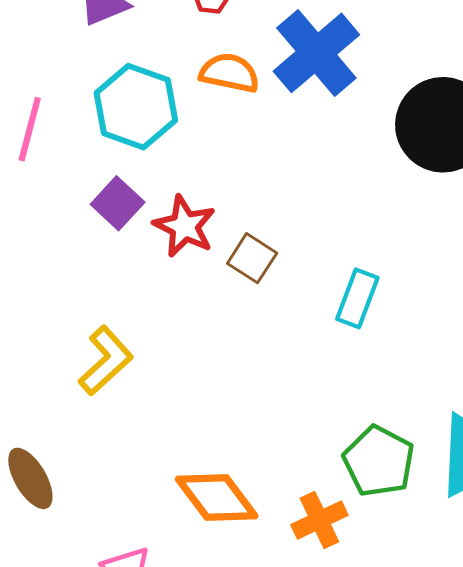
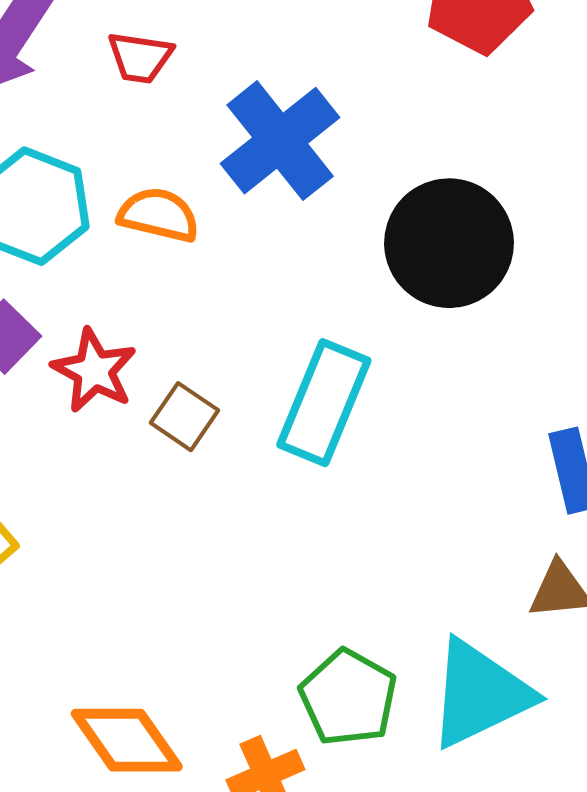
orange semicircle: (229, 73) -> (159, 215), moved
cyan rectangle: (357, 298) -> (324, 403), moved, size x1.5

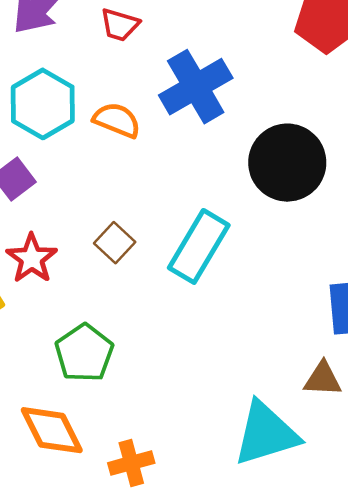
red star: (94, 371) -> (32, 258), moved
green pentagon: (348, 698) -> (84, 353), moved

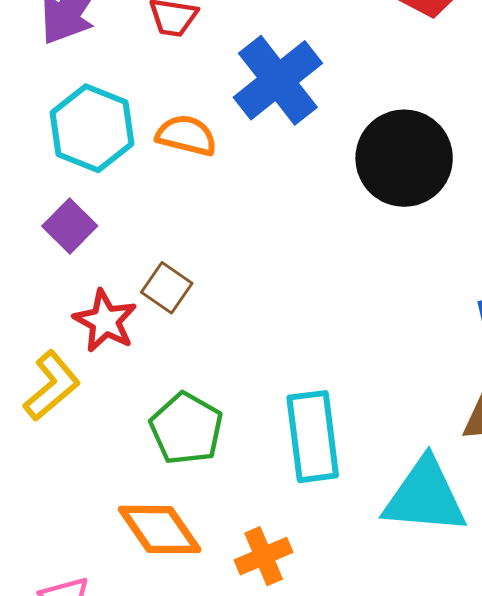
brown square: (115, 243) -> (167, 288), moved
cyan rectangle: (199, 246) -> (313, 437), moved, turned -30
cyan triangle: (266, 434) -> (425, 497), turned 30

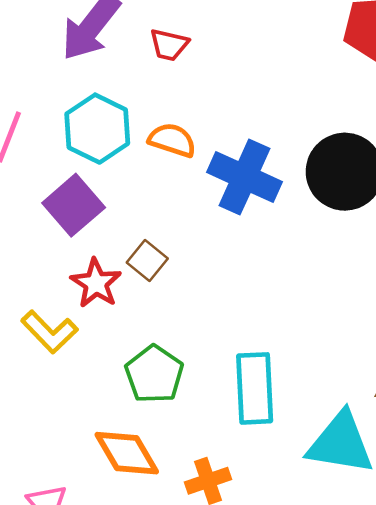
blue cross: (278, 80) -> (244, 177), moved, turned -32
purple square: (70, 226) -> (74, 205), size x1.4
yellow L-shape: (52, 386) -> (49, 332), turned 82

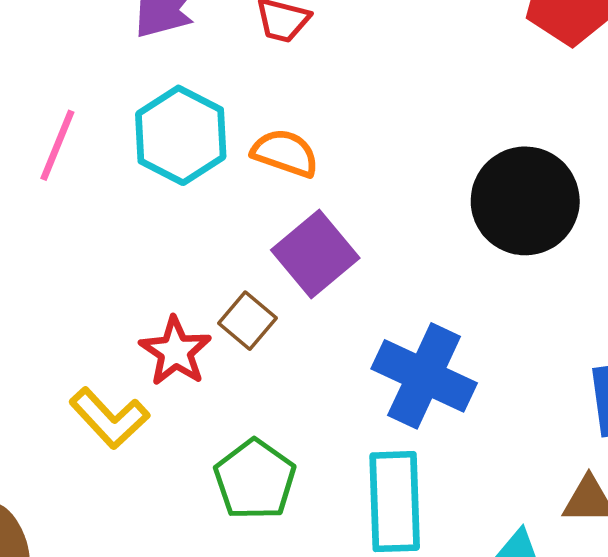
blue cross: (244, 177) -> (424, 376), moved
purple square: (74, 205) -> (315, 254), moved

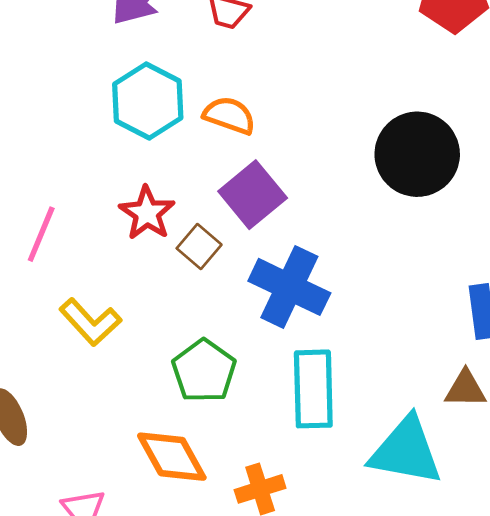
pink line: (57, 145) -> (41, 234), moved
red star: (175, 351) -> (147, 213), moved
blue cross: (424, 376) -> (289, 287), moved

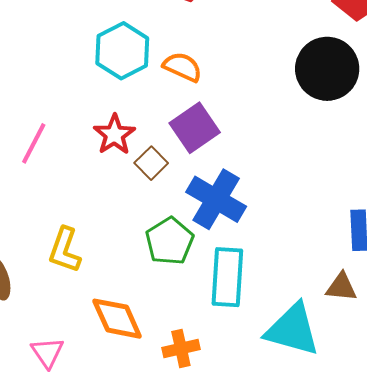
black circle: (417, 154) -> (327, 69), moved
yellow L-shape: (90, 322) -> (65, 250), moved, turned 57
green pentagon: (204, 371) -> (170, 241), moved

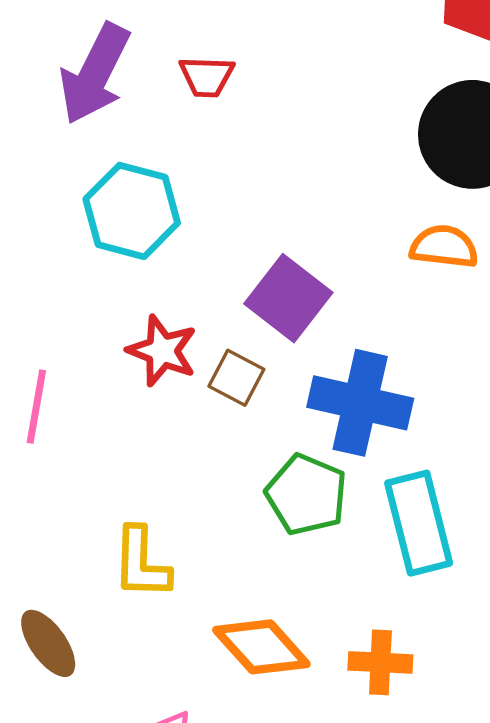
orange semicircle: (182, 67) -> (444, 247), moved
orange cross: (181, 348) -> (380, 662), turned 33

